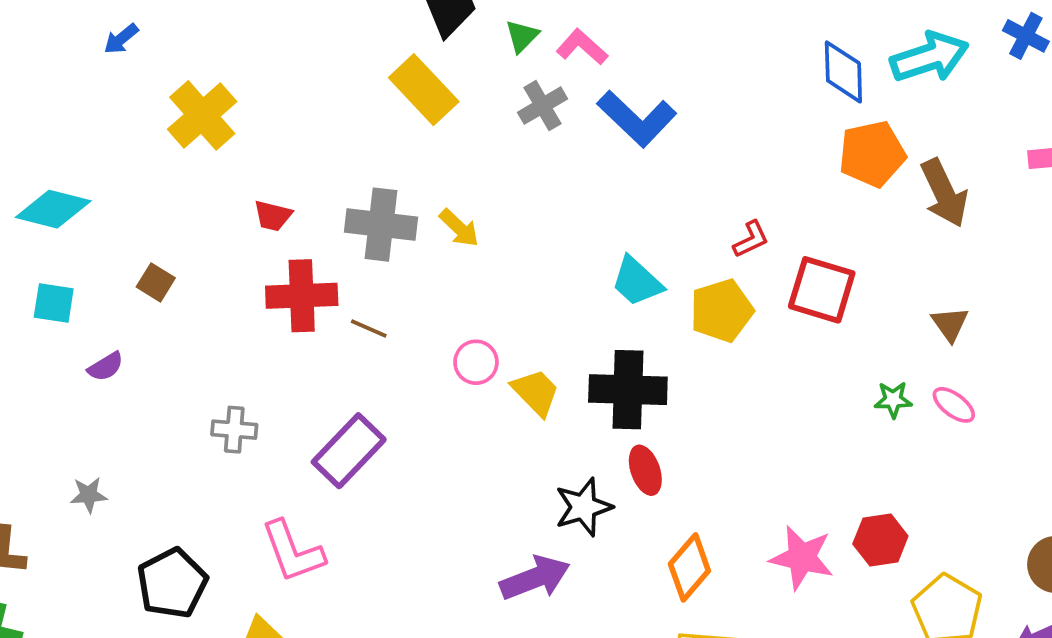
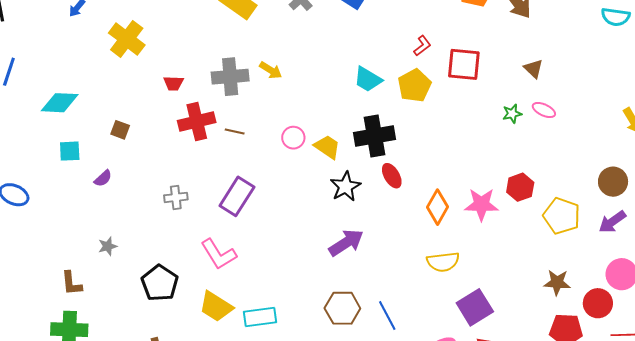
black star: (583, 507) -> (346, 187), moved
orange diamond: (689, 567) -> (437, 207), moved

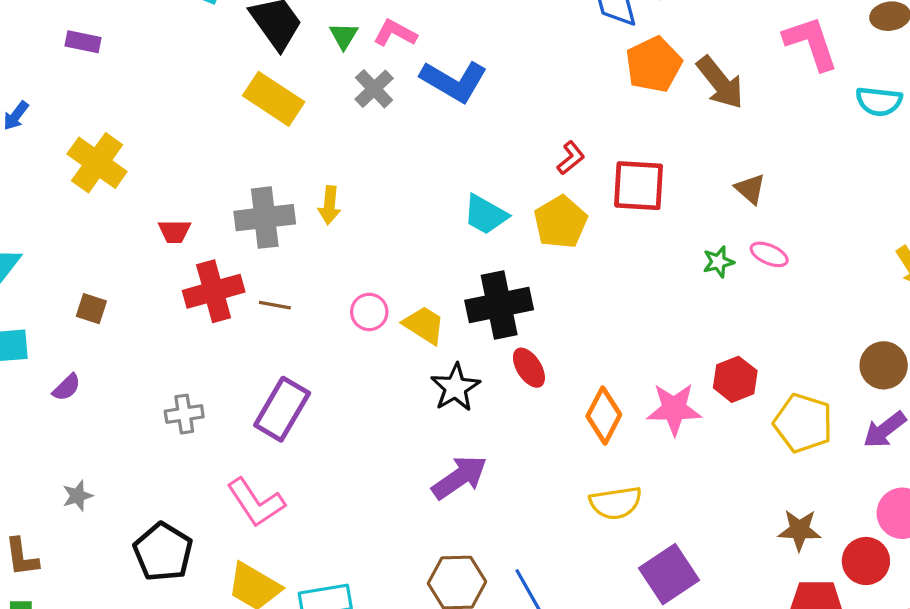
yellow arrow: (271, 70) -> (329, 205), turned 65

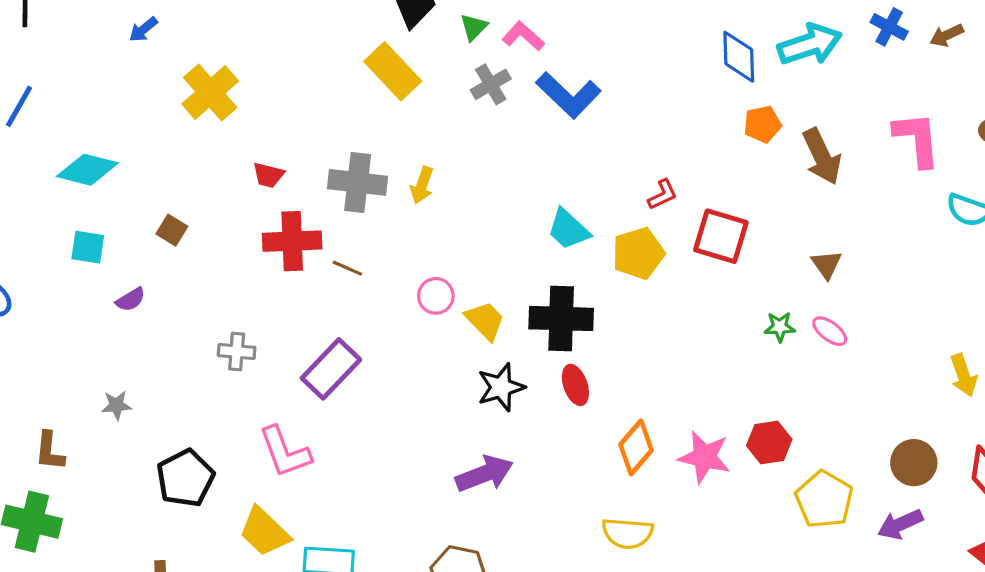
orange pentagon: (654, 64) -> (762, 124), size x0.7

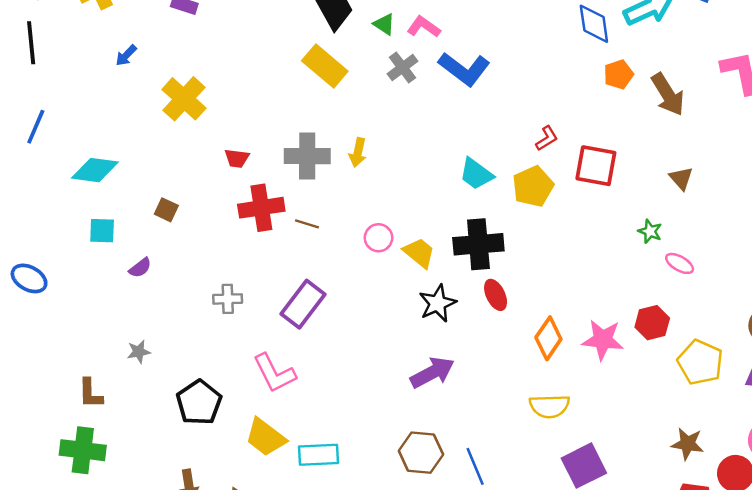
green triangle: (474, 27) -> (384, 24), turned -35
green star: (780, 327) -> (650, 231), turned 30
pink ellipse: (830, 331) -> (680, 263), moved

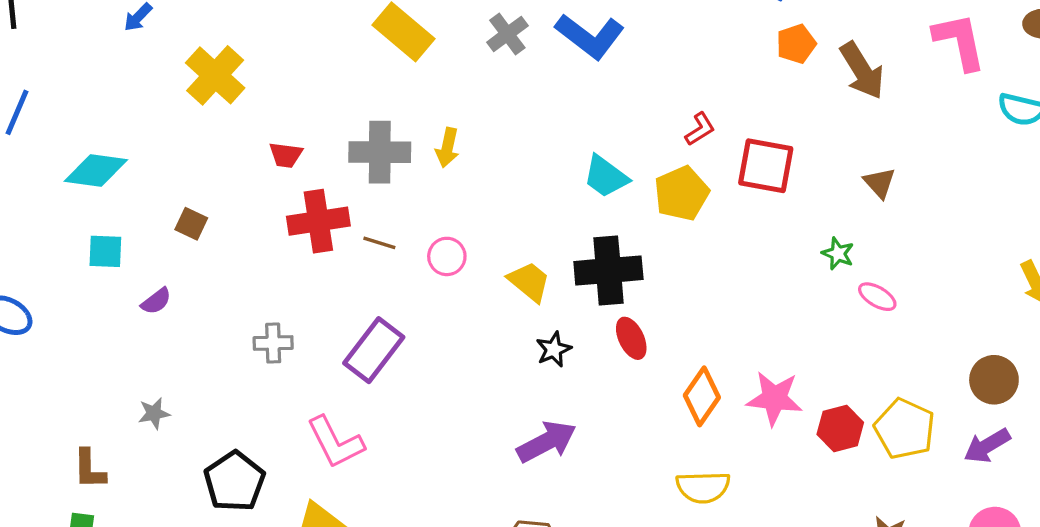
pink circle: (378, 238) -> (447, 256), moved
black star: (438, 303) -> (554, 349), size x0.7
red hexagon: (652, 323) -> (840, 428), moved

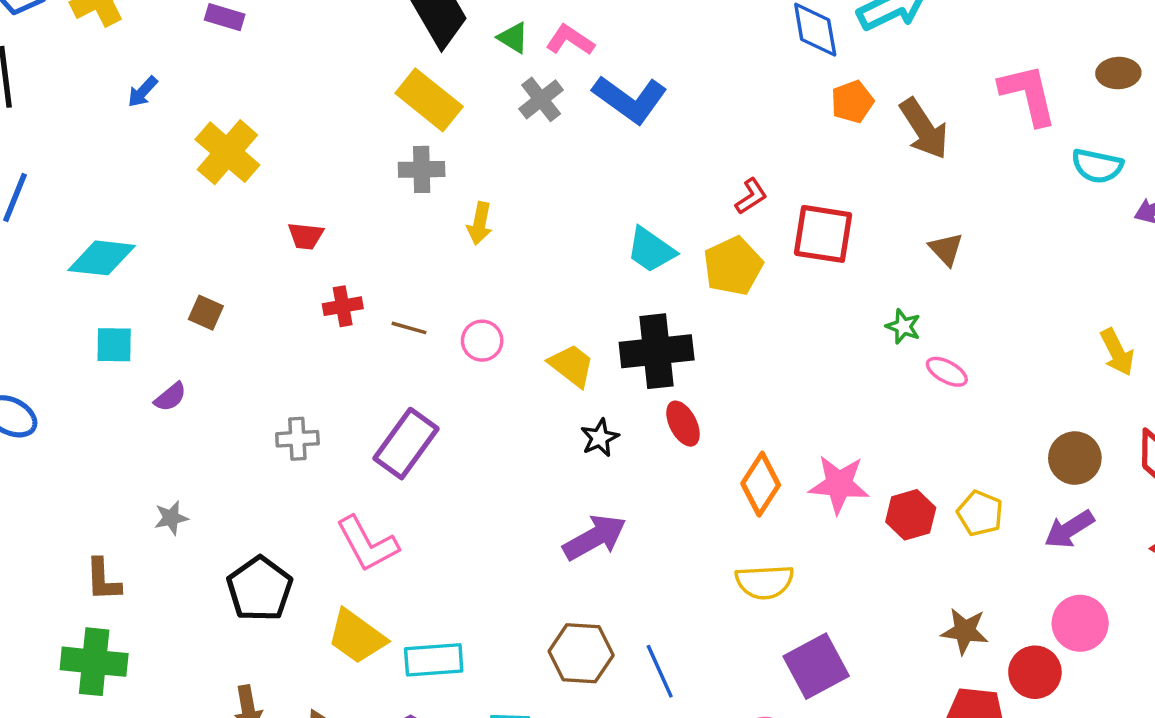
gray cross: (380, 152) -> (422, 169), moved, size x0.7
red cross: (318, 221) -> (343, 306), size x0.6
yellow pentagon: (905, 429) -> (980, 513), size x0.7

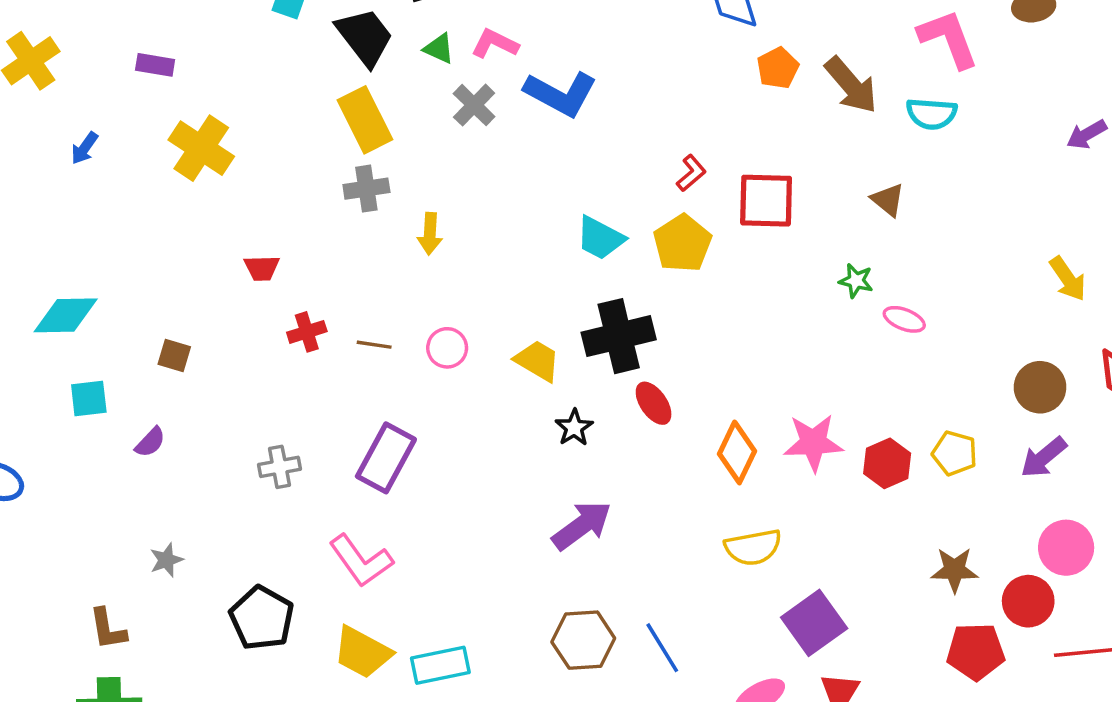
yellow rectangle: (429, 100) -> (365, 120), turned 32
yellow cross: (227, 152) -> (201, 148), moved
cyan semicircle: (1097, 166) -> (931, 114), moved

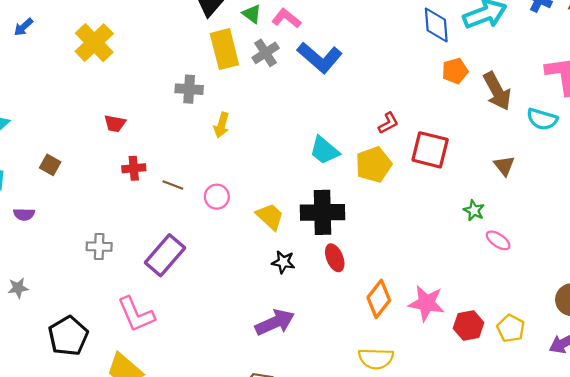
yellow rectangle: (365, 120) -> (224, 49), moved
black star: (574, 428) -> (283, 262), turned 30
purple semicircle: (150, 442) -> (24, 214), turned 36

